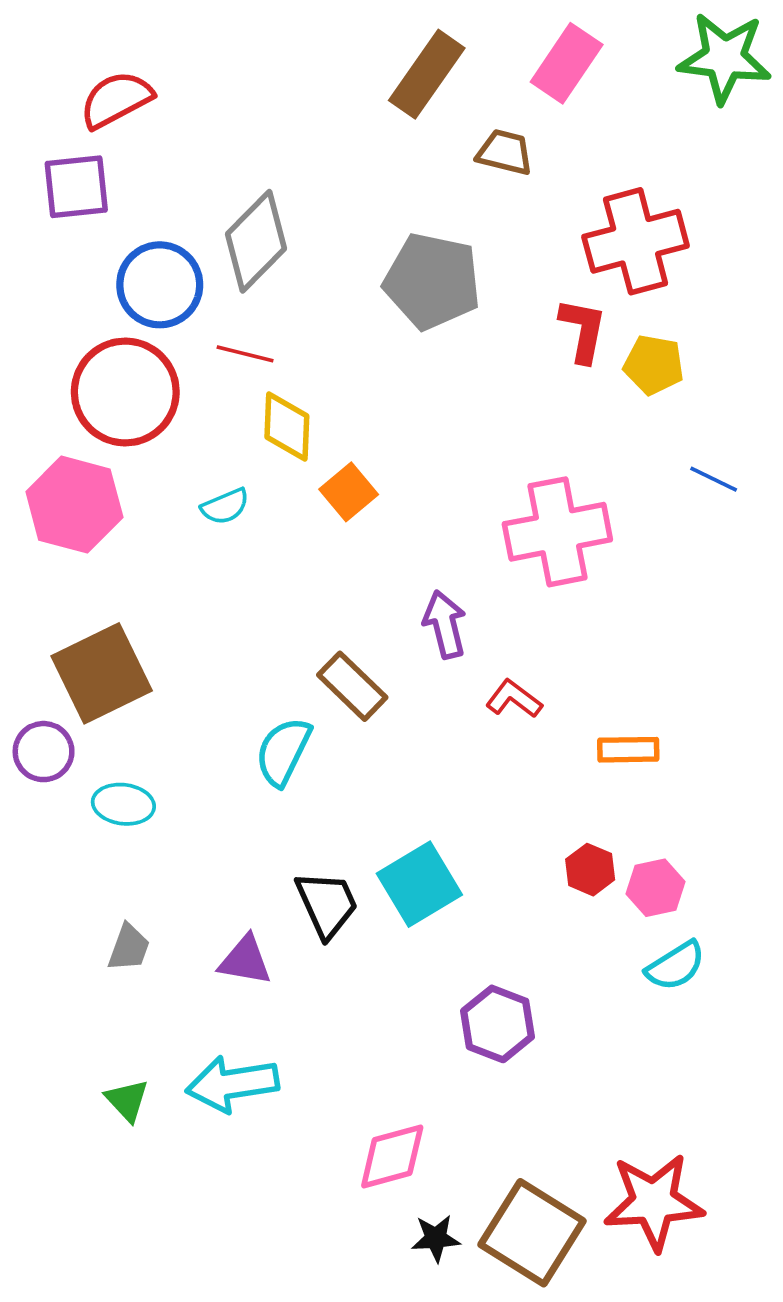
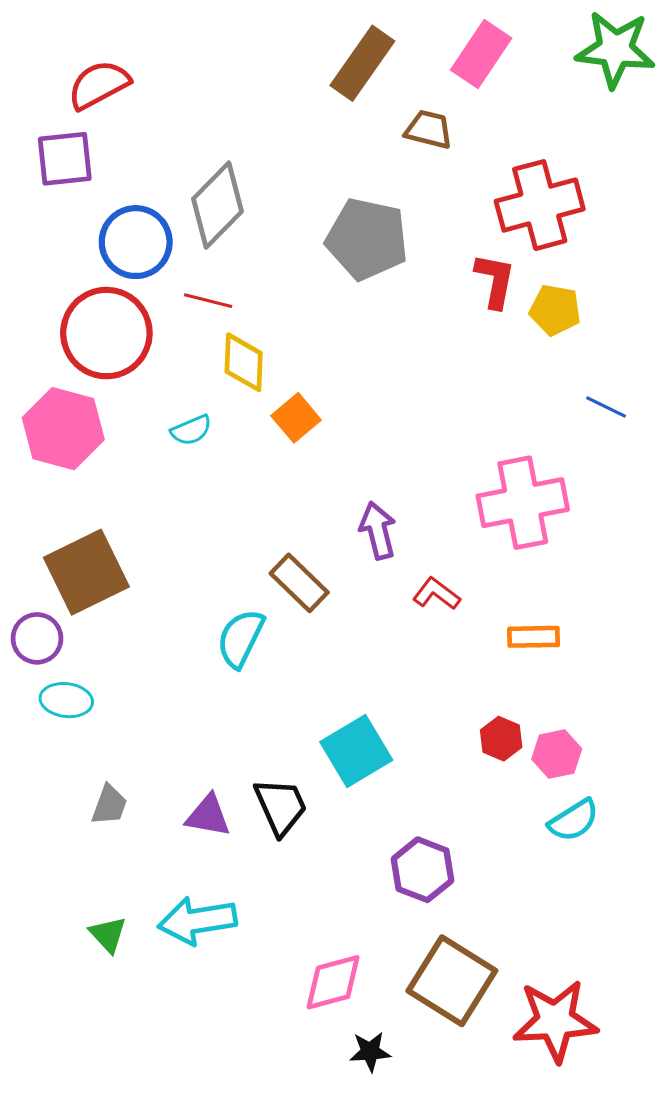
pink cross: (557, 532) -> (523, 503), moved
cyan ellipse: (123, 804) -> (66, 700), moved
black trapezoid: (327, 904) -> (281, 806), moved
brown square: (532, 1233) -> (452, 981), moved

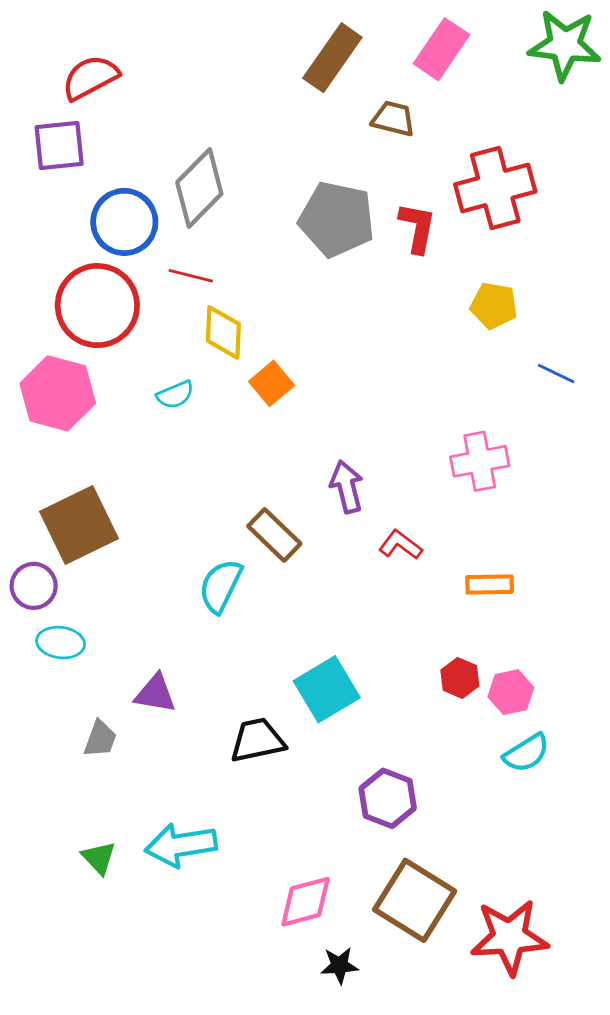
red L-shape: (495, 281) -> (417, 228), moved
yellow pentagon: (555, 310) -> (494, 306), moved
pink cross: (523, 503) -> (480, 461), size x0.7
black trapezoid: (281, 806) -> (257, 740), turned -78
purple triangle: (208, 816) -> (155, 694), moved

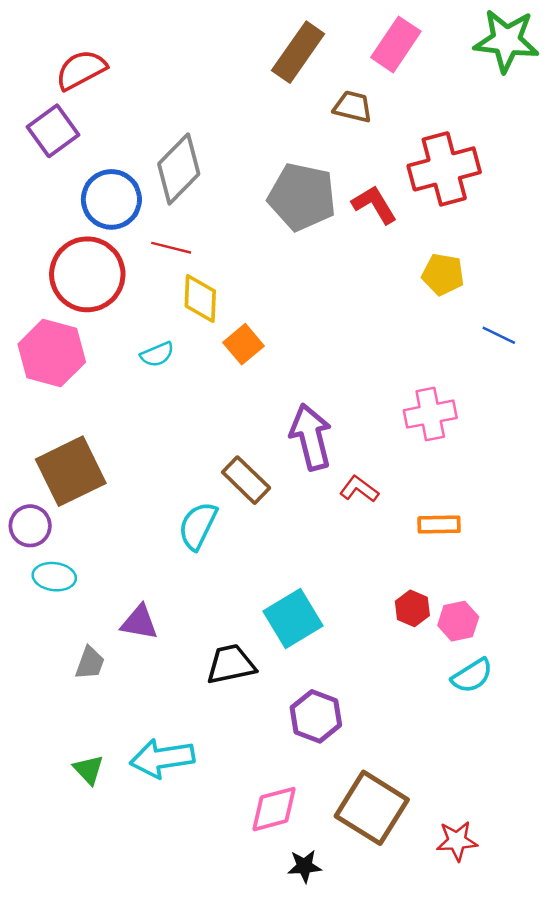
purple square: (59, 146) -> (53, 131), turned -30
red L-shape: (417, 228) -> (374, 204), turned -42
purple arrow: (347, 487) -> (311, 437), size x1.4
purple hexagon: (388, 798) -> (316, 716), moved
red star: (509, 937) -> (457, 841), size x0.6

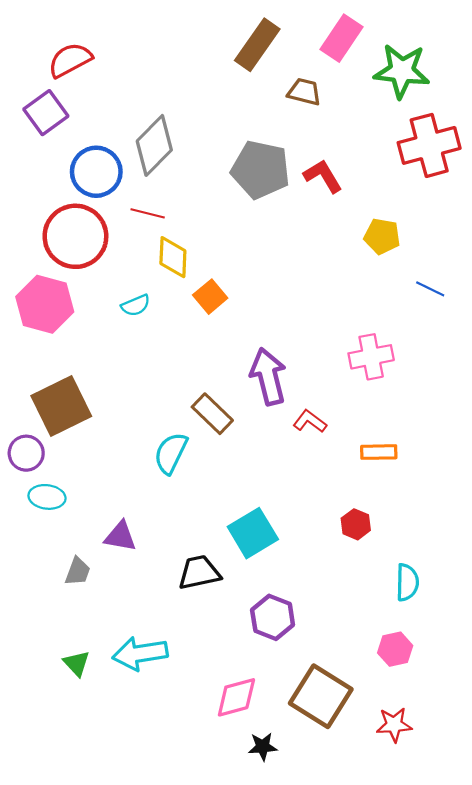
green star: (506, 41) -> (402, 71), moved
red cross: (444, 169) -> (429, 145), moved
pink hexagon: (458, 621) -> (395, 649), moved
cyan semicircle: (472, 676) -> (407, 582), turned -57

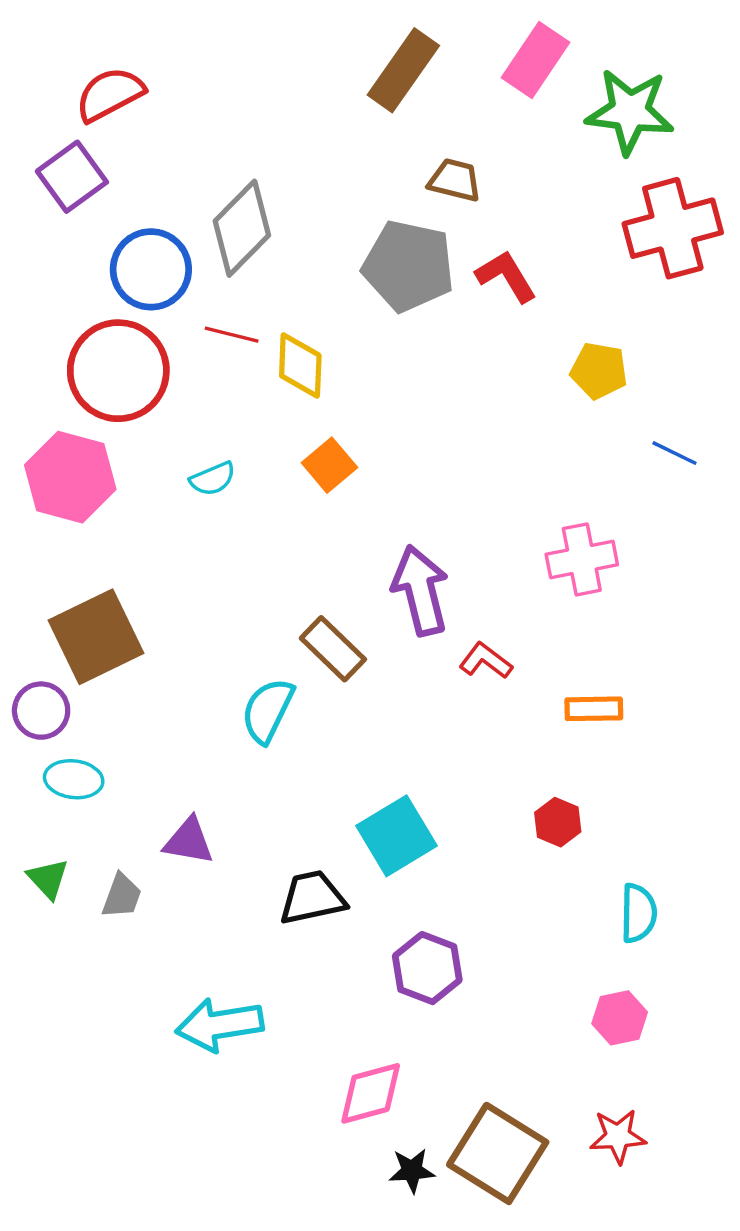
brown trapezoid: (304, 92) -> (455, 180), moved
yellow diamond: (173, 257) -> (300, 366), moved
green triangle: (77, 663) -> (48, 879), moved
brown square: (321, 696) -> (498, 1153), moved

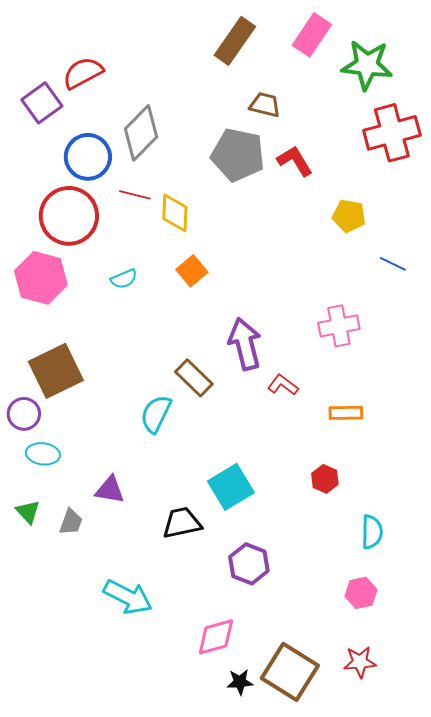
red semicircle: (110, 94) -> (83, 73), moved
cyan arrow: (220, 1025) -> (128, 597), turned -144

